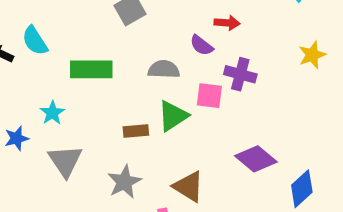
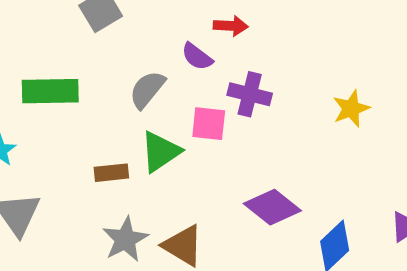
yellow star: (312, 55) -> (351, 109), moved
gray semicircle: (164, 69) -> (147, 90), turned -52
gray star: (124, 182) -> (125, 239), moved

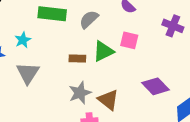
gray semicircle: (147, 90) -> (89, 19), moved
purple cross: (250, 94) -> (173, 26), moved

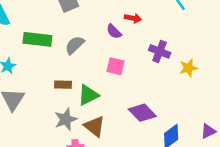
green triangle: (103, 51) -> (88, 95), moved

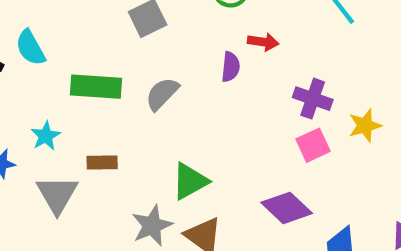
purple semicircle: (114, 32) -> (231, 67), turned -126
pink square: (115, 66) -> (313, 145), moved, turned -36
brown rectangle: (63, 85) -> (102, 163), moved

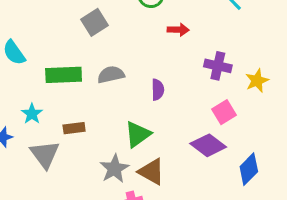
purple semicircle: (231, 67) -> (158, 90), moved
gray semicircle: (162, 94) -> (111, 75), turned 40
pink square: (313, 145) -> (224, 112), moved

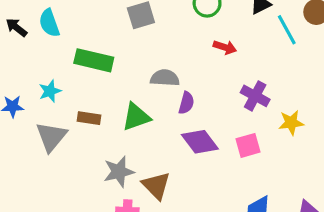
gray semicircle: (111, 75) -> (165, 78), moved
green triangle: (138, 134) -> (136, 117), moved
purple diamond: (208, 145) -> (200, 142), moved

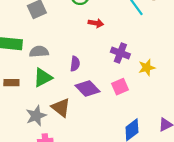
gray semicircle: (165, 78) -> (39, 52), moved
brown triangle: (156, 185) -> (61, 108), moved

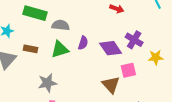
purple semicircle: (75, 64) -> (83, 43), moved
purple diamond: (88, 88) -> (111, 48), moved
brown triangle: (61, 108) -> (111, 85), moved

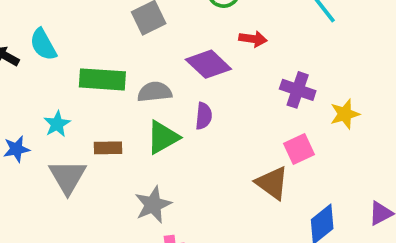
purple diamond: (111, 48) -> (208, 64), moved

